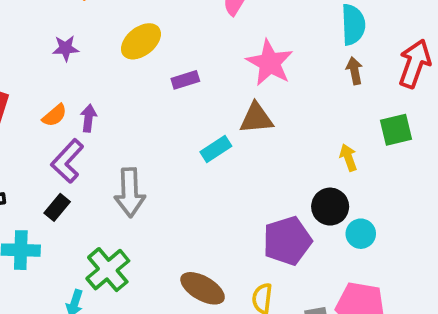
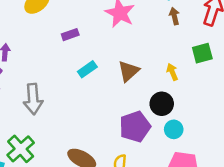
purple rectangle: (185, 80) -> (70, 35), moved
brown triangle: (256, 118) -> (129, 71), moved, turned -35
cyan circle: (361, 234) -> (174, 129), moved

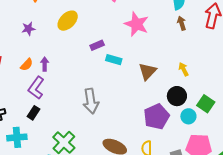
green square: (202, 53) -> (206, 104), moved, turned -36
cyan rectangle: (87, 69) -> (114, 60), moved, turned 56
gray arrow: (33, 99) -> (91, 101), moved

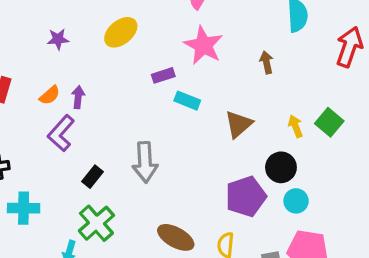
brown arrow: (182, 23) -> (266, 62), moved
pink star: (137, 24) -> (203, 45), moved
green square: (206, 104) -> (329, 122), moved
black rectangle: (34, 113) -> (92, 177), moved

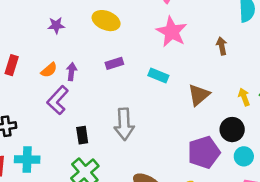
yellow ellipse: (121, 32) -> (106, 21), turned 60
purple rectangle: (163, 75) -> (114, 63), moved
black rectangle: (92, 177) -> (82, 135), turned -48

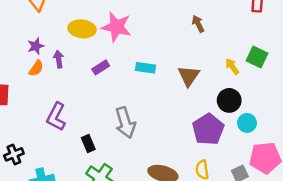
pink star: (172, 32) -> (117, 27), moved
orange semicircle: (49, 70) -> (36, 68), moved
purple arrow: (72, 72) -> (59, 59), moved

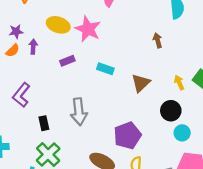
purple pentagon: (208, 129) -> (127, 135), moved

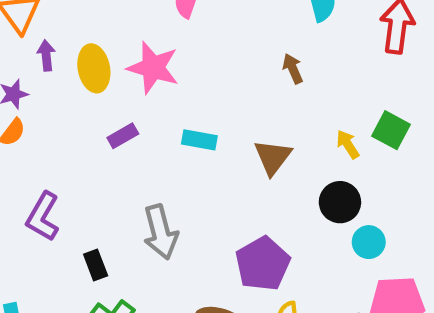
yellow ellipse: (58, 25) -> (94, 68), turned 70
purple arrow: (33, 47) -> (46, 55), moved

